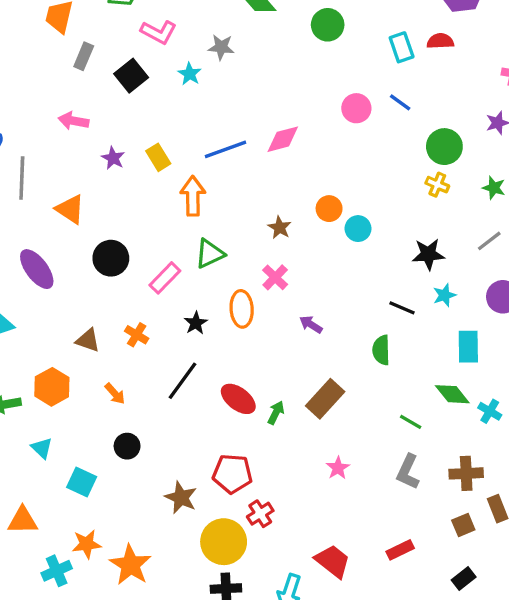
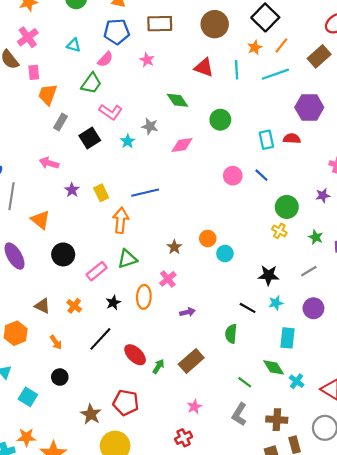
pink diamond: (283, 139) -> (182, 145), moved
purple arrow: (311, 324) -> (187, 312), turned 128
red cross: (260, 514) -> (184, 438), moved

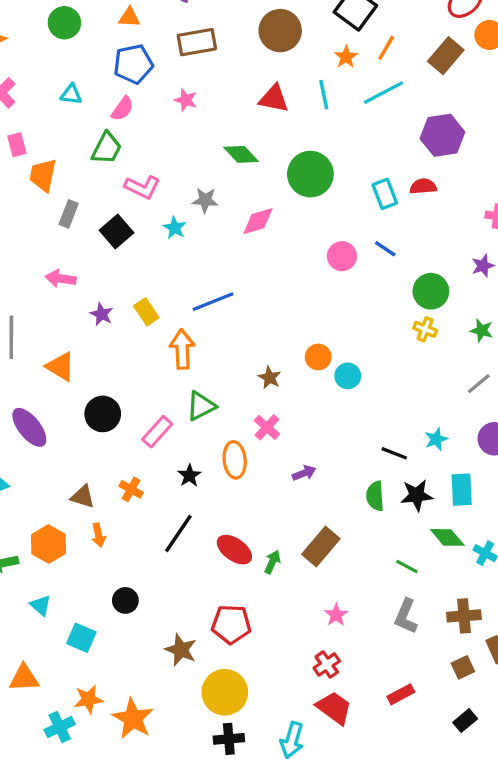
green circle: (220, 120) -> (310, 174), size x1.4
black star: (269, 275) -> (417, 495), moved
orange arrow: (56, 342) -> (99, 535), moved, turned 32

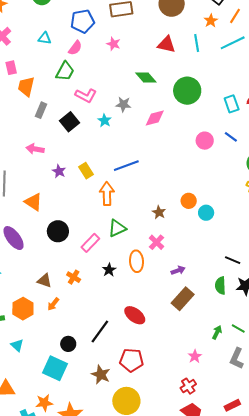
black line: (178, 533) -> (100, 332), moved
orange arrow: (99, 535) -> (53, 304), turned 48
brown rectangle: (321, 546) -> (183, 299), moved
green arrow: (272, 562) -> (217, 332), moved
cyan square: (81, 638) -> (55, 368), moved, size x1.4

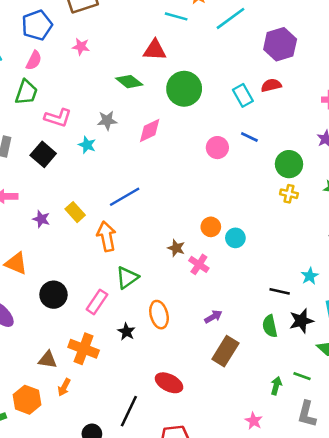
cyan line: (197, 43) -> (176, 16), moved, turned -54
red triangle: (167, 45) -> (155, 50), moved
pink cross: (156, 242) -> (199, 264), moved
orange cross: (74, 277) -> (84, 349), size x1.6

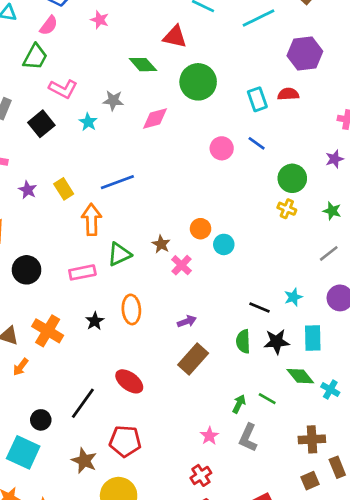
green triangle: (127, 277) -> (119, 254), moved
pink rectangle: (97, 302) -> (82, 272), moved, turned 35
gray L-shape: (307, 414) -> (248, 438), moved

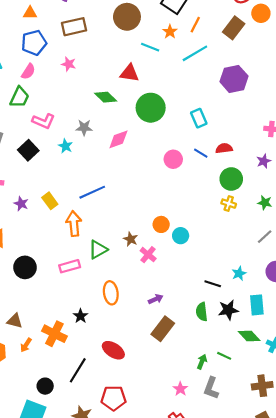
red semicircle: (288, 94) -> (224, 148), moved
black star: (95, 321) -> (81, 316), moved
orange cross: (48, 331) -> (54, 334), moved

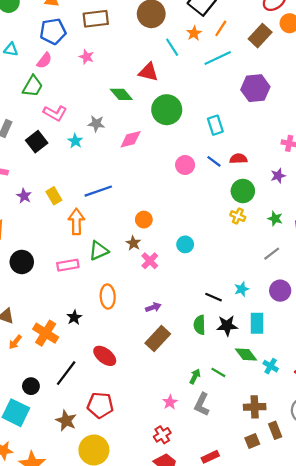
cyan line: (150, 47) -> (172, 47), turned 30
orange circle: (161, 224) -> (144, 220), moved

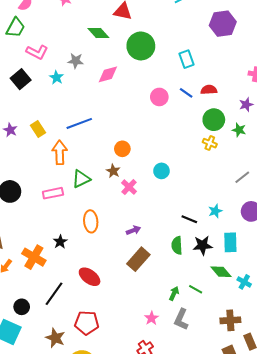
green star: (275, 219) -> (239, 130), moved

